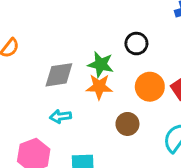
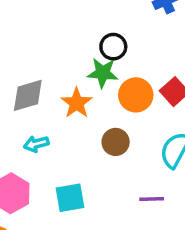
green star: (101, 64) -> (103, 73), moved
orange star: (99, 87) -> (77, 103), turned -30

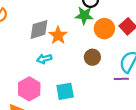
orange star: (77, 103) -> (58, 35), moved
purple line: (152, 199) -> (121, 79), moved

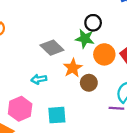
gray diamond: (39, 29) -> (52, 48), moved, turned 55
orange star: (58, 35) -> (73, 68), moved

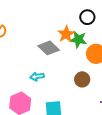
black circle: (93, 23) -> (87, 17), moved
orange star: (73, 68) -> (66, 34), moved

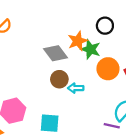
cyan arrow: (37, 76) -> (76, 88), moved
brown circle: (82, 79) -> (59, 79), moved

